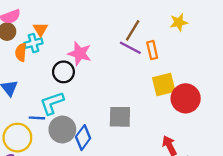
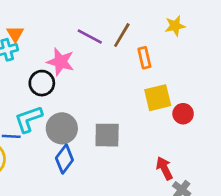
purple line: (130, 48) -> (90, 36), moved
red circle: (186, 98) -> (183, 114), size x0.6
gray circle: (62, 129) -> (62, 128), moved

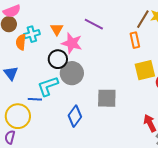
orange triangle: (15, 34) -> (57, 29), moved
brown line: (122, 35) -> (143, 19), moved
gray circle: (62, 128) -> (72, 73), moved

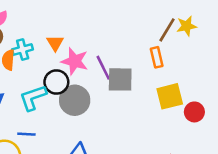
purple line: (94, 24) -> (103, 68), moved, turned 36
cyan L-shape: (48, 86) -> (33, 98), moved
gray square: (107, 98) -> (120, 79), moved

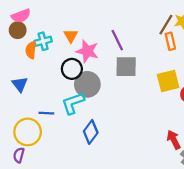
orange rectangle: (157, 57) -> (170, 41), moved
purple line: (103, 68) -> (117, 40), moved
cyan L-shape: (33, 98) -> (73, 103), moved

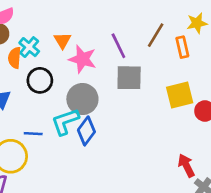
brown line: (166, 25) -> (156, 35), moved
cyan cross: (43, 41) -> (29, 47), turned -35
black circle: (72, 69) -> (40, 80), moved
blue diamond: (91, 132) -> (86, 131), moved

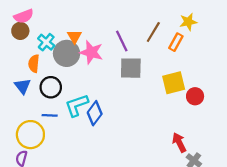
orange rectangle: (182, 47) -> (176, 42), turned 42
orange semicircle: (15, 58) -> (34, 64), moved
black circle: (40, 80) -> (51, 87), moved
gray circle: (82, 99) -> (67, 53), moved

